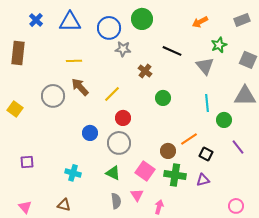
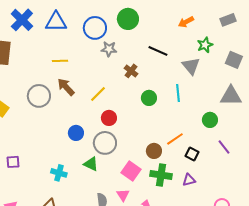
blue cross: (36, 20) -> (22, 20), size x1.6
cyan line: (207, 103) -> (178, 93), moved
green triangle: (113, 173) -> (91, 164), moved

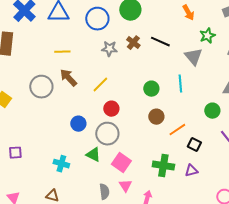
orange arrow: (186, 22) -> (188, 13), turned -91
gray star: (109, 49) -> (109, 49), moved
brown cross: (131, 71) -> (133, 43), moved
brown circle: (154, 151) -> (156, 117), moved
pink square: (131, 171) -> (121, 163), moved

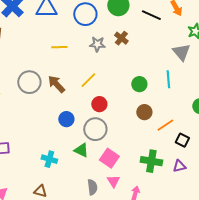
black line: (160, 42) -> (151, 15), moved
yellow line: (62, 52) -> (59, 47), moved
brown arrow: (68, 78) -> (56, 84), moved

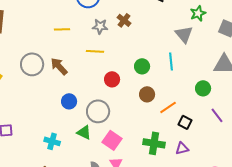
yellow line: (88, 80) -> (95, 51), moved, turned 48
red circle: (99, 104) -> (112, 79), moved

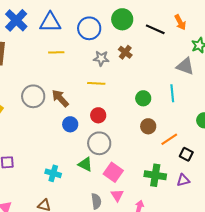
yellow line: (62, 29) -> (56, 52), moved
gray triangle: (184, 34) -> (185, 66), turned -30
red circle: (112, 79) -> (98, 115), moved
blue circle: (69, 101) -> (70, 124), moved

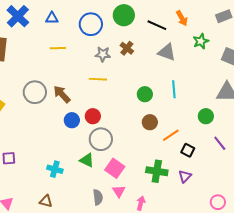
blue triangle: (50, 22) -> (52, 18), size x0.6
gray triangle: (185, 66) -> (167, 52), moved
red circle: (98, 115) -> (93, 116), moved
purple triangle: (183, 180) -> (185, 176), turned -32

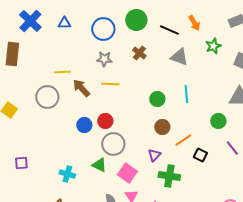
yellow line: (58, 48) -> (62, 72), moved
gray star: (103, 54) -> (104, 59), moved
brown arrow: (62, 94) -> (81, 88), moved
purple triangle: (185, 176) -> (154, 155), moved

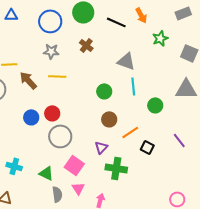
gray triangle: (179, 57) -> (126, 61), moved
green circle: (218, 121) -> (155, 105), moved
green triangle: (99, 165) -> (46, 173), moved

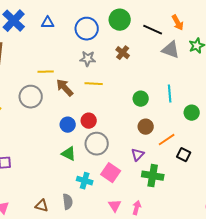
gray triangle: (126, 61) -> (171, 50), moved
cyan cross: (14, 166) -> (85, 181), moved
green triangle: (46, 173) -> (69, 154), moved
pink triangle: (78, 188) -> (115, 206), moved
gray semicircle: (57, 194) -> (68, 202), moved

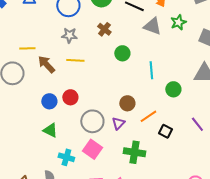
green circle: (141, 99) -> (122, 53), moved
gray circle: (97, 144) -> (92, 121), moved
purple triangle: (138, 155) -> (118, 123), moved

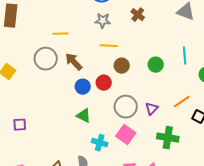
green circle: (122, 53) -> (156, 65), moved
brown arrow: (46, 64) -> (74, 62), moved
brown circle: (127, 103) -> (122, 66), moved

